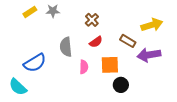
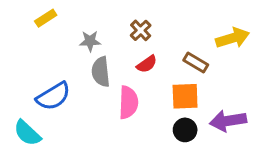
gray star: (53, 11) -> (90, 41), moved
purple arrow: (149, 55) -> (228, 121), moved
orange square: (110, 65) -> (185, 96), moved
pink semicircle: (84, 67) -> (128, 102), size x1.5

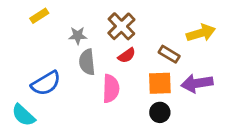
brown cross: (141, 30) -> (121, 26), size x1.5
purple arrow: (228, 121) -> (197, 83), moved

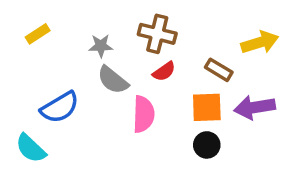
yellow rectangle: (39, 16) -> (38, 34), moved
brown cross: (121, 26) -> (157, 34), turned -32
gray semicircle: (87, 62) -> (113, 80), turned -45

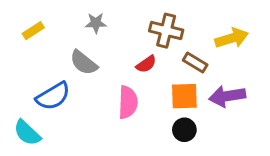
brown cross: (157, 34) -> (166, 31), moved
gray star: (101, 46) -> (96, 23), moved
gray semicircle: (113, 80) -> (84, 63), moved

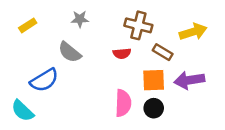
red semicircle: (146, 64) -> (122, 53), turned 30
pink semicircle: (128, 102) -> (123, 103), moved

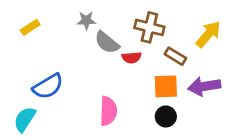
yellow arrow: (193, 32) -> (208, 34), turned -32
gray semicircle: (70, 52) -> (107, 42), moved
pink semicircle: (123, 103) -> (108, 111), moved
cyan semicircle: (23, 111) -> (25, 119), turned 80

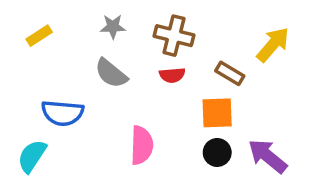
brown cross: (149, 27) -> (174, 36), moved
gray semicircle: (107, 42) -> (111, 73), moved
blue semicircle: (48, 86) -> (63, 113), turned 36
purple arrow: (204, 86) -> (268, 156), moved, turned 48

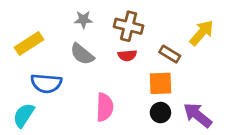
yellow rectangle: (39, 36) -> (29, 43), moved, size x1.5

